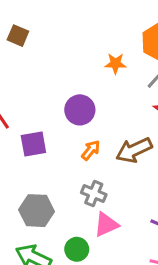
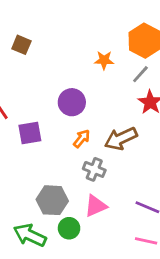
brown square: (18, 36) -> (21, 45), moved
gray cross: (94, 194) -> (94, 169), moved
gray hexagon: (36, 211) -> (52, 200), moved

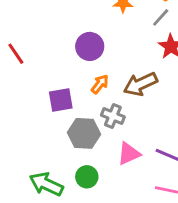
purple square: (30, 133) -> (61, 100), moved
gray hexagon: (52, 200) -> (84, 133), moved
pink triangle: (96, 206) -> (129, 154), moved

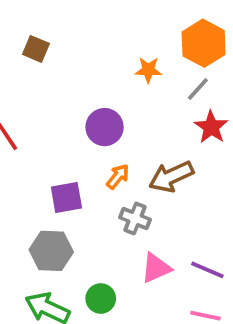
gray hexagon: (84, 133) -> (51, 251), moved

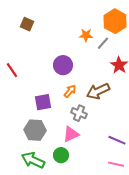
gray line: (198, 89) -> (103, 43), moved
pink triangle: (156, 268) -> (71, 134), moved

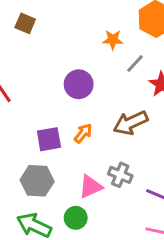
gray line: (103, 43) -> (135, 63), moved
orange arrow: (70, 91) -> (83, 133), moved
gray cross: (79, 113) -> (120, 175), moved

